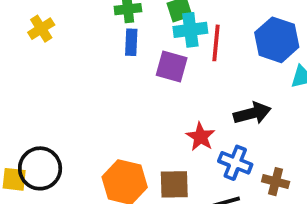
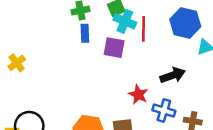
yellow cross: (41, 29) -> (17, 63), moved
cyan cross: (190, 30) -> (125, 21), turned 35

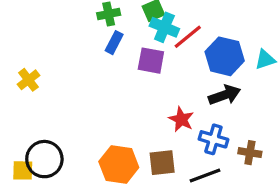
blue hexagon: (185, 23) -> (225, 56), moved
red line: (143, 29) -> (188, 37), turned 50
blue rectangle: (85, 33) -> (114, 43), turned 30

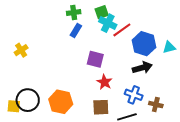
purple square: (151, 61) -> (95, 59), moved
red star: (181, 119) -> (104, 82), moved
orange hexagon: (119, 164) -> (61, 102), moved

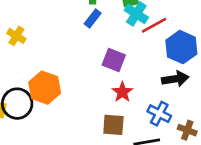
yellow cross: (21, 50) -> (16, 36), turned -32
orange hexagon: (61, 102) -> (45, 88), moved

